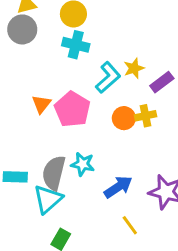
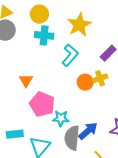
yellow star: (134, 68) -> (79, 25), moved, size x1.6
pink pentagon: (72, 109) -> (42, 104), moved
gray semicircle: (54, 173) -> (72, 138), moved

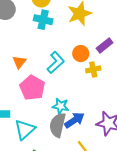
cyan L-shape: (70, 55) -> (56, 62), moved
orange circle: (85, 82) -> (81, 54), moved
cyan star: (61, 118) -> (61, 106), moved

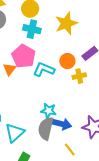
cyan L-shape: (56, 62) -> (44, 69), turned -115
pink pentagon: (32, 88) -> (24, 56), moved
blue arrow: (74, 120) -> (62, 124), turned 48

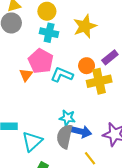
yellow cross: (79, 76) -> (99, 81), size x1.6

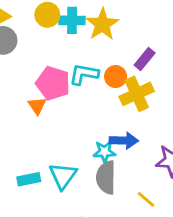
cyan cross: (49, 33) -> (72, 20), moved
cyan L-shape: (62, 75) -> (84, 74), moved
blue arrow: (81, 132) -> (124, 141), moved
cyan triangle: (32, 141) -> (63, 176), moved

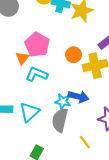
cyan L-shape: (84, 74) -> (37, 74), moved
orange circle: (116, 77) -> (74, 55), moved

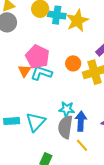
cyan L-shape: (37, 74) -> (41, 73), moved
blue arrow: (78, 97) -> (81, 121), moved, turned -96
yellow line: (85, 142) -> (82, 145), moved

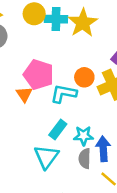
cyan L-shape: (41, 73) -> (64, 94), moved
cyan rectangle: (12, 121) -> (58, 129), moved, turned -42
gray semicircle: (65, 127) -> (85, 159), size x0.7

